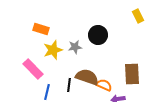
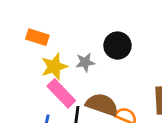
pink rectangle: (33, 69) -> (61, 93), moved

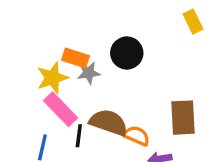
orange rectangle: (37, 37) -> (75, 58), moved

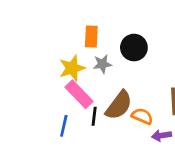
orange rectangle: (75, 58) -> (91, 37), moved, turned 75
brown semicircle: (109, 122) -> (119, 105), turned 108

